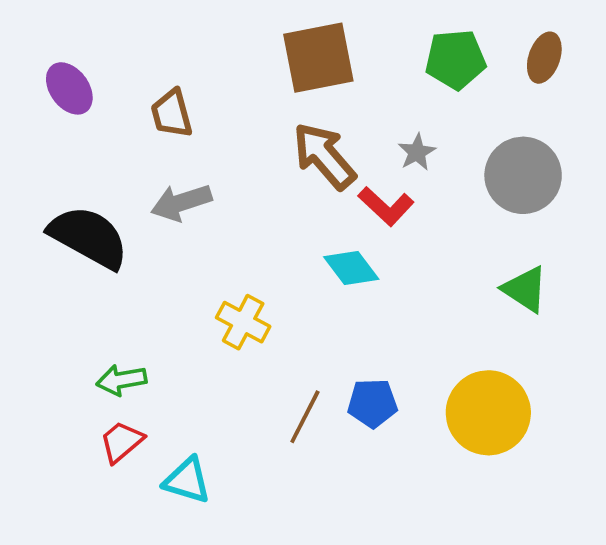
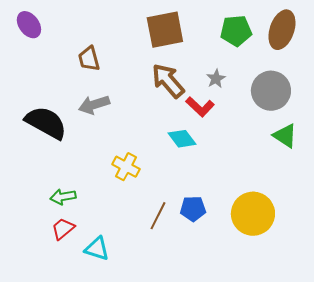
brown ellipse: (544, 58) -> (282, 30), size x1.5
purple ellipse: (69, 88) -> (29, 25), moved
green triangle: (525, 289) -> (285, 136), moved

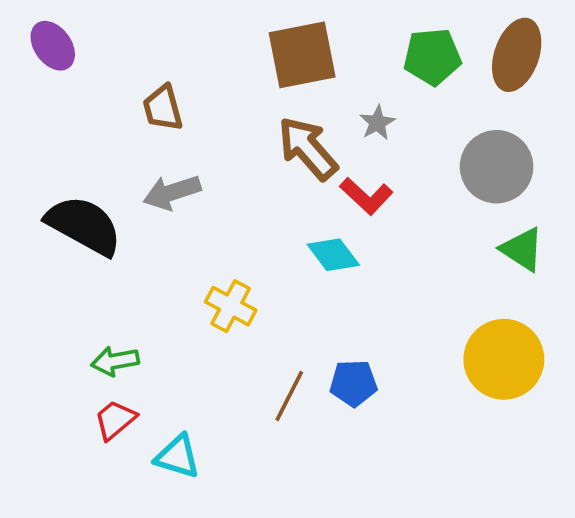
gray star: (216, 79) -> (377, 123), moved
yellow circle: (253, 214) -> (504, 359), moved

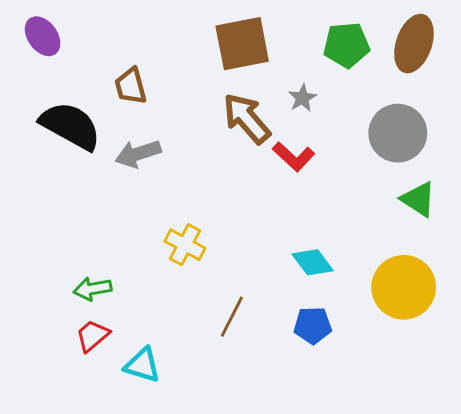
black semicircle: (84, 225) -> (70, 126), moved
cyan diamond: (333, 255) -> (313, 262), moved
blue pentagon: (353, 383) -> (313, 325), moved

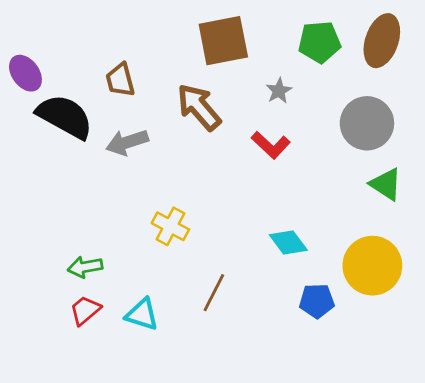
purple ellipse: (43, 36) -> (25, 73), moved
brown arrow: (247, 118) -> (199, 107), moved
blue pentagon: (313, 325) -> (317, 301), moved
cyan triangle: (142, 365) -> (142, 314), moved

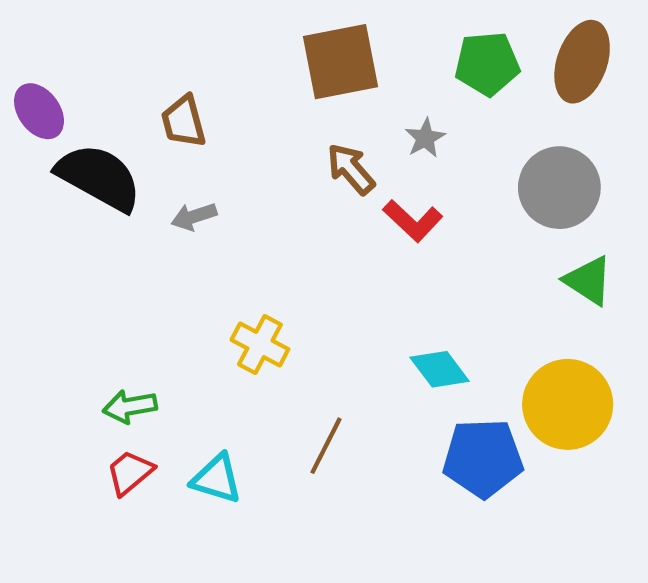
brown arrow: (199, 107) -> (351, 169), moved, size x0.7
gray arrow: (127, 142) -> (194, 217), size x0.7
blue pentagon: (317, 301) -> (483, 458), size x1.5

